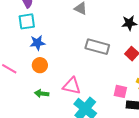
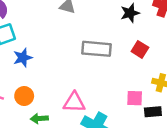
orange circle: (40, 65) -> (24, 96), moved

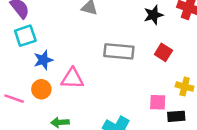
orange circle: (24, 96) -> (41, 89), moved
pink triangle: (74, 102) -> (72, 78), moved

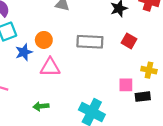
orange circle: (41, 89) -> (44, 40), moved

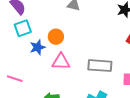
gray rectangle: (90, 42) -> (100, 66), moved

